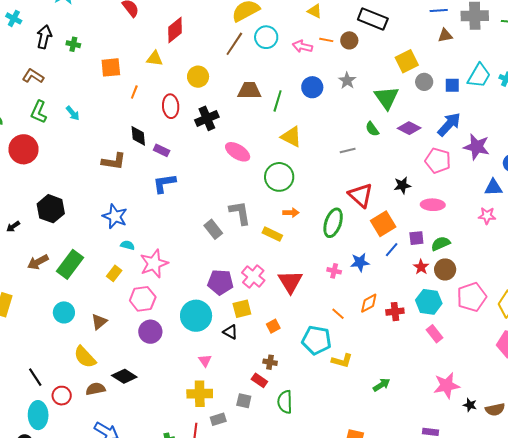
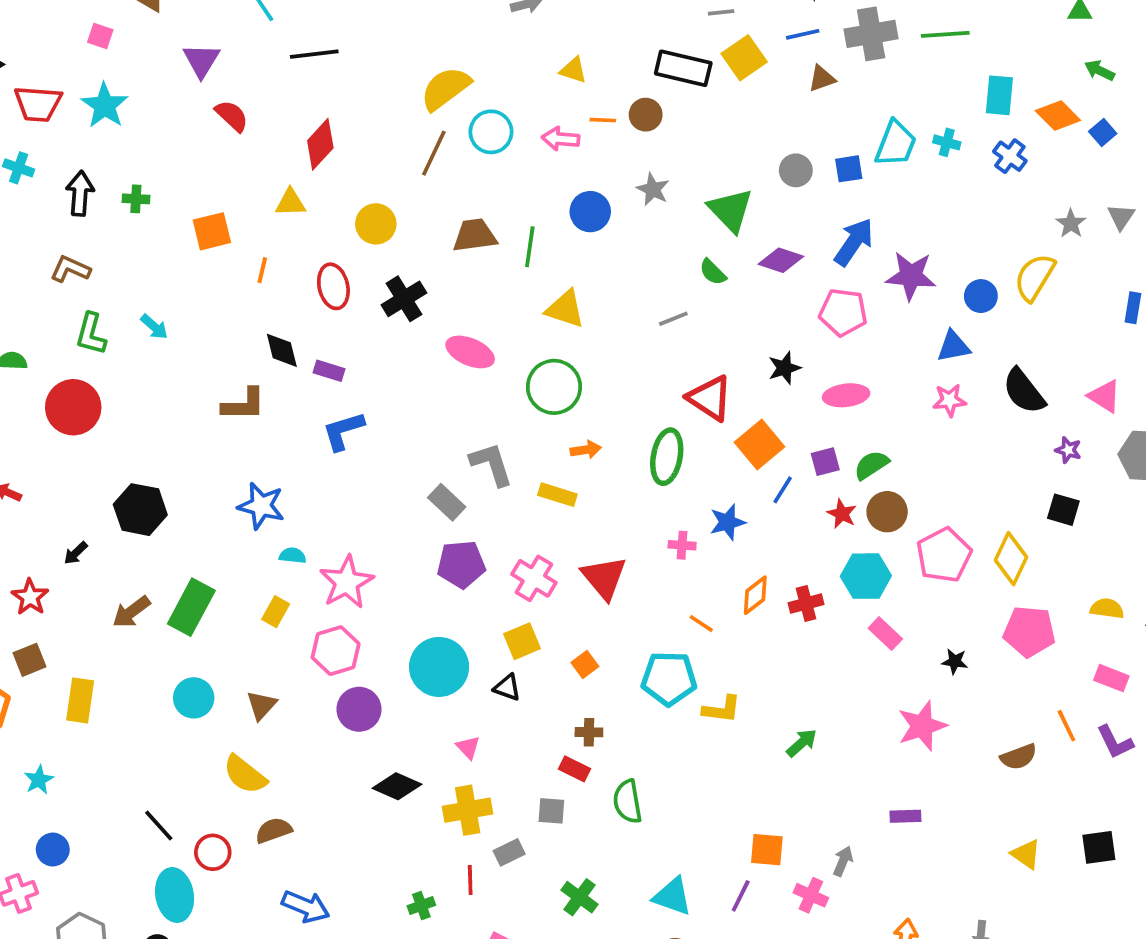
yellow square: (407, 61) -> (744, 58), moved
purple pentagon: (220, 282) -> (461, 564), moved
black diamond: (124, 376) -> (397, 786), moved
black star: (470, 405) -> (955, 661), moved

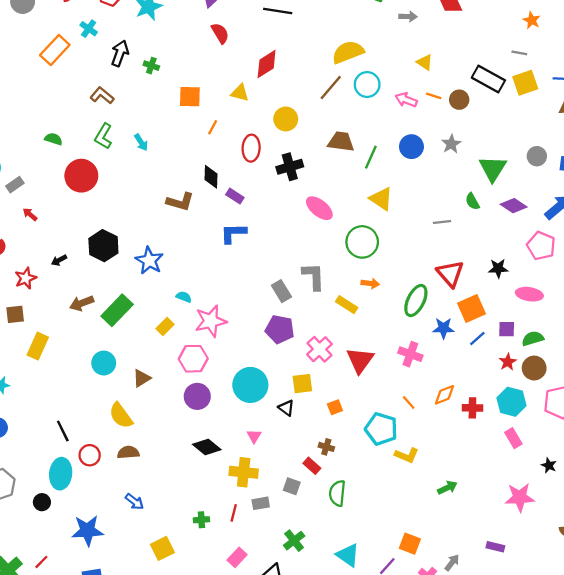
blue star: (261, 506) -> (149, 261), moved
blue star: (727, 522) -> (443, 328), moved
pink cross: (682, 545) -> (410, 354), size x1.5
blue arrow: (306, 906) -> (134, 502), size x0.7

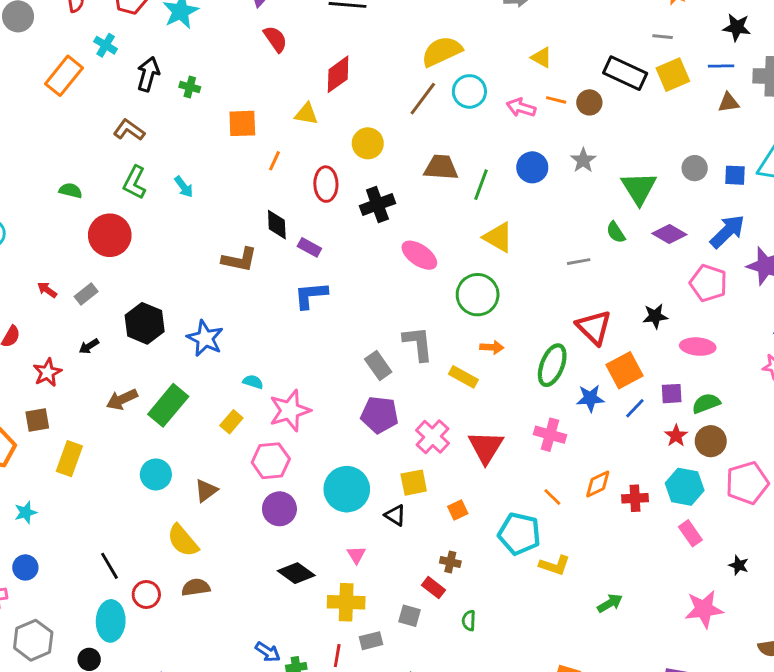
gray rectangle: (15, 185) -> (86, 294), moved
green semicircle: (337, 493) -> (469, 621), size x0.6
blue arrow: (134, 502) -> (268, 652), moved

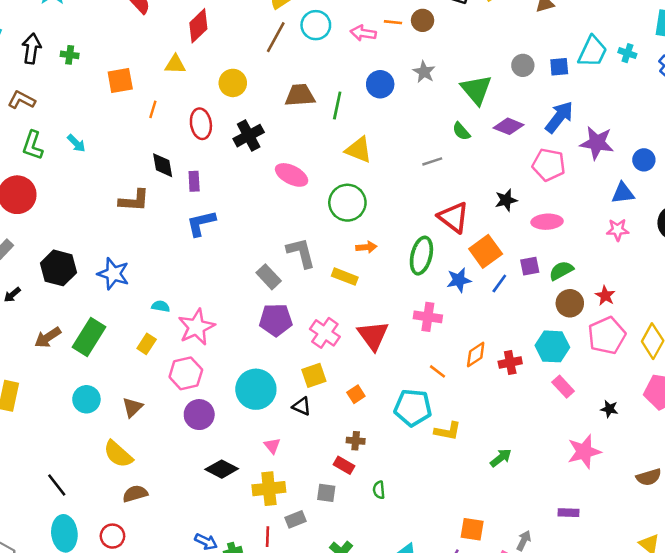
purple rectangle: (309, 247) -> (194, 181), turned 66
red star: (676, 436) -> (605, 296), moved
red circle: (146, 594) -> (112, 536), moved

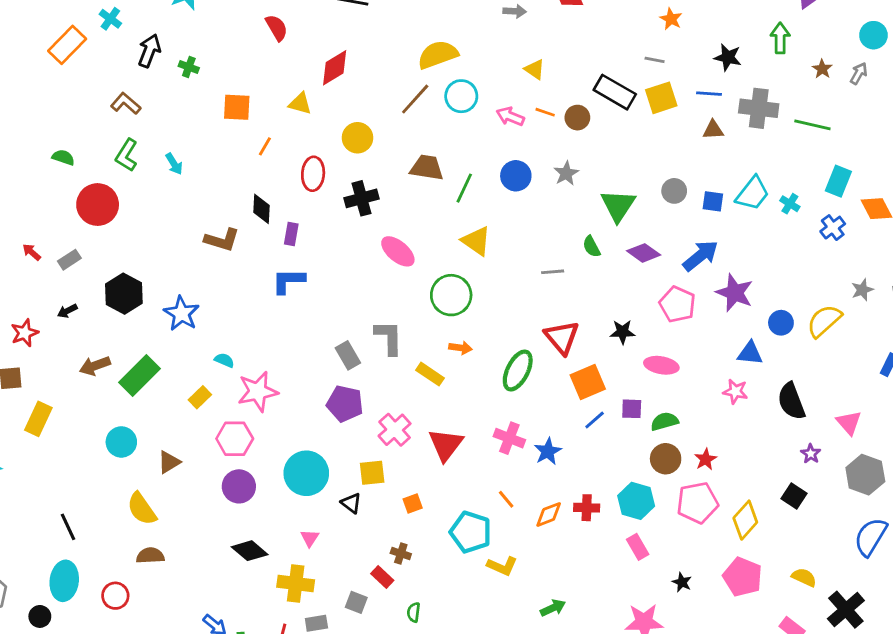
blue star: (459, 280) -> (548, 451), moved, turned -30
orange diamond: (476, 354) -> (549, 514), moved

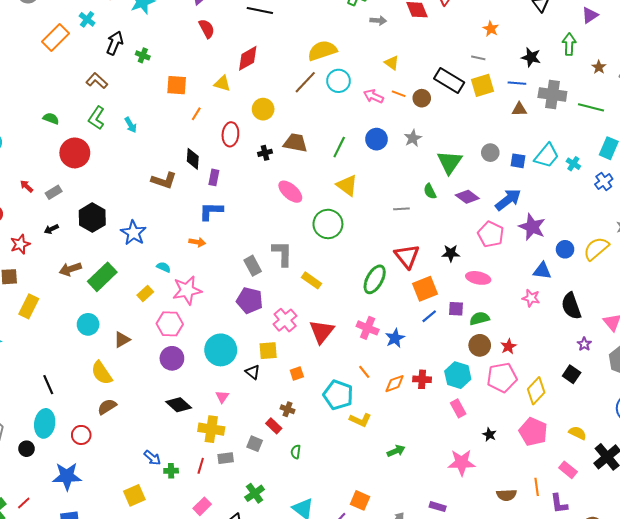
brown trapezoid: (427, 168) -> (295, 143), moved
black cross: (361, 198) -> (265, 153), size x0.6
orange arrow: (460, 348) -> (197, 242), moved
brown semicircle: (150, 556) -> (107, 407), turned -30

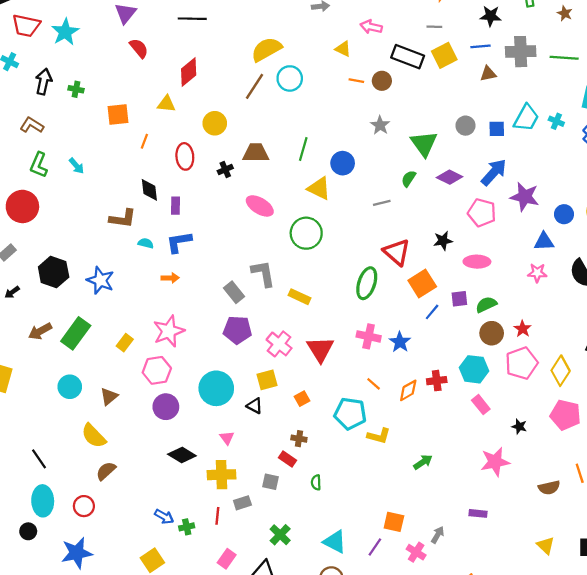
pink arrow: (373, 96) -> (371, 27), moved
blue circle: (377, 139) -> (343, 163), moved
green semicircle: (430, 191) -> (409, 179), turned 70
cyan semicircle: (164, 267) -> (146, 243), moved

